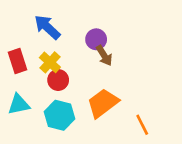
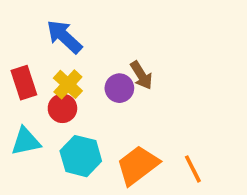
purple circle: (96, 39) -> (119, 88), moved
red circle: (58, 80) -> (62, 108), moved
orange trapezoid: (103, 103) -> (138, 165), moved

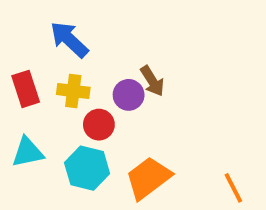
yellow cross: (68, 84) -> (73, 91), turned -36
red circle: (62, 108) -> (99, 125), moved
orange line: (193, 169) -> (233, 188), moved

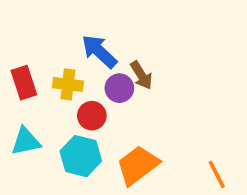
blue arrow: (69, 40) -> (99, 51), moved

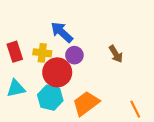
brown arrow: (141, 75) -> (116, 54), moved
red circle: (92, 116) -> (57, 72), size x1.6

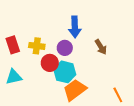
blue arrow: (62, 32) -> (75, 27), moved, turned -135
red circle: (57, 72) -> (50, 63), size x0.7
cyan hexagon: (50, 98) -> (65, 72), moved

